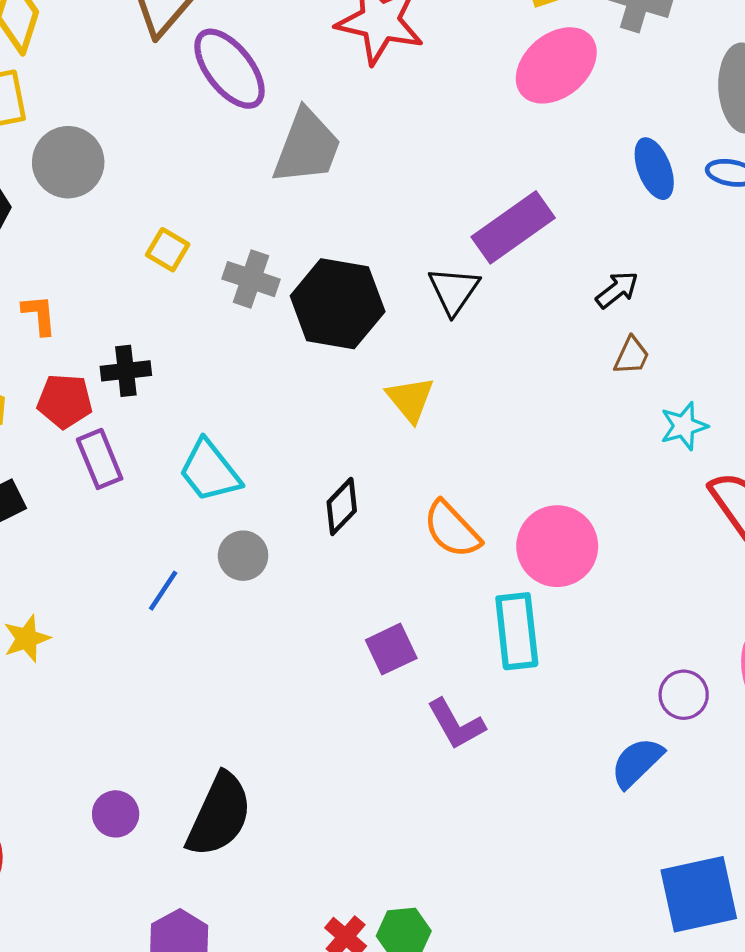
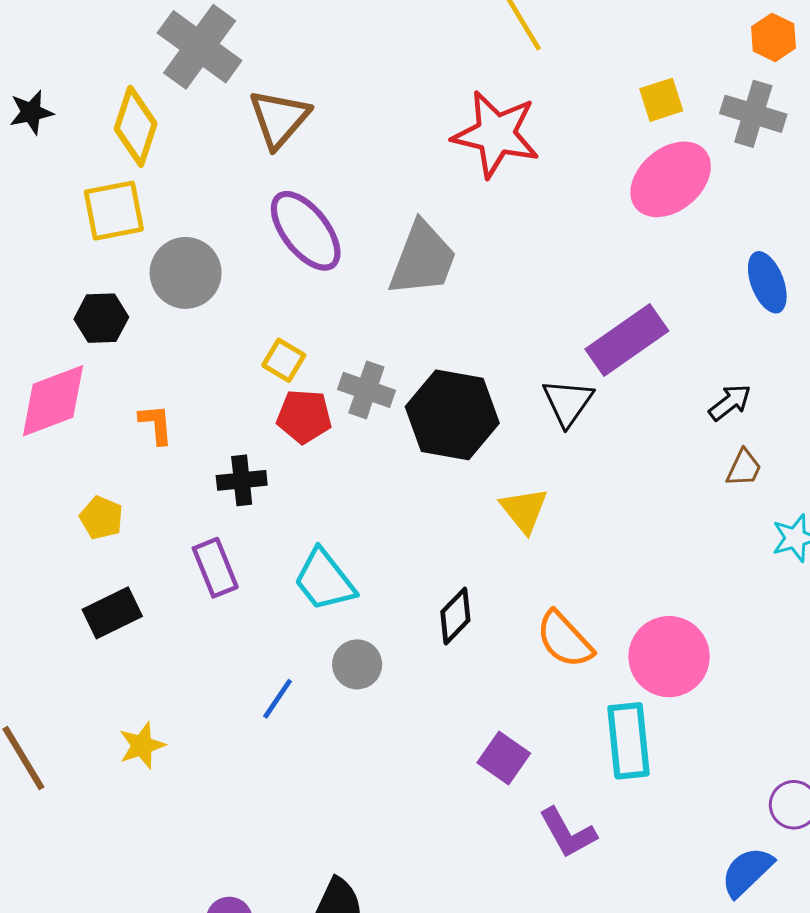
purple ellipse: (229, 69) -> (306, 231), moved
red pentagon: (65, 401) -> (304, 416), moved
purple square: (391, 649) -> (504, 758), turned -30

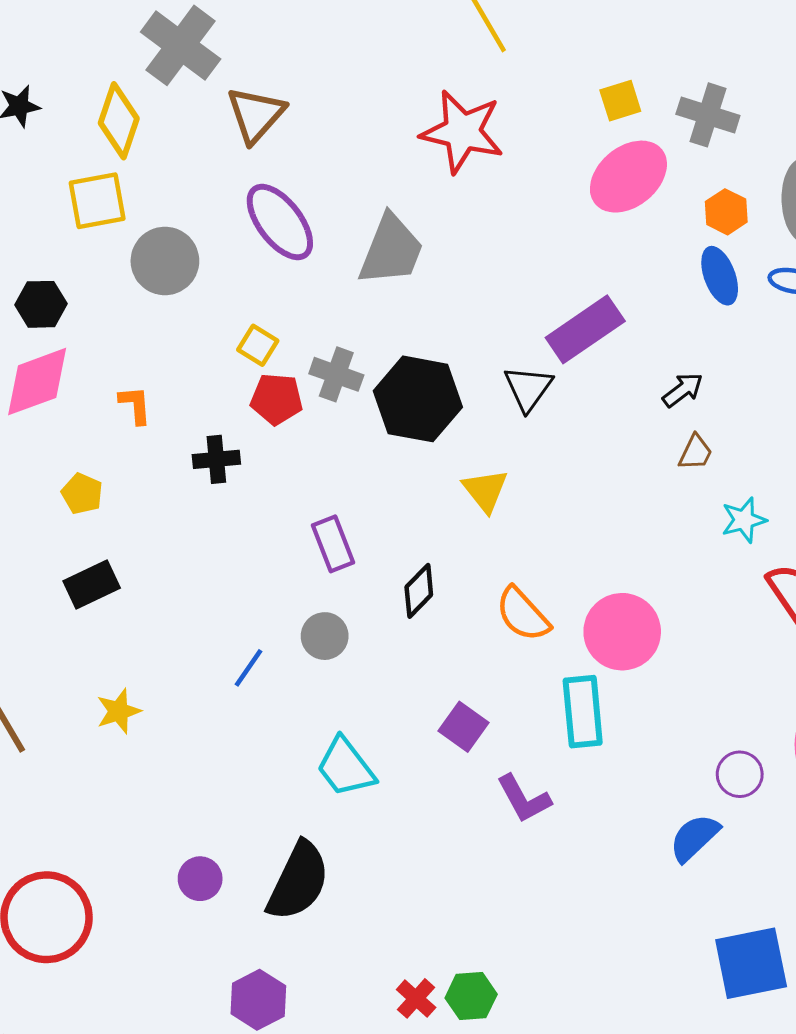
orange hexagon: (774, 37) -> (726, 212), moved
black hexagon: (101, 318) -> (41, 304), moved
purple rectangle: (215, 568) -> (333, 544), moved
cyan trapezoid: (324, 580) -> (346, 767), moved

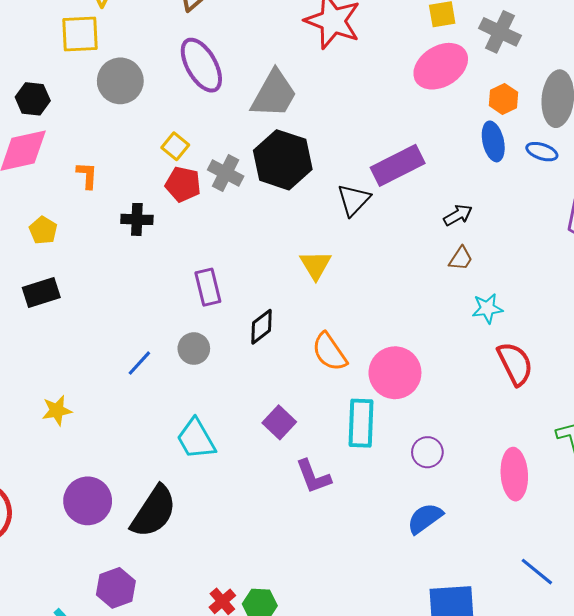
black hexagon: (418, 399) -> (283, 160), moved
yellow star: (119, 711) -> (57, 410), moved
purple circle: (740, 774) -> (427, 452), moved
purple circle: (200, 879) -> (88, 501), size x1.6

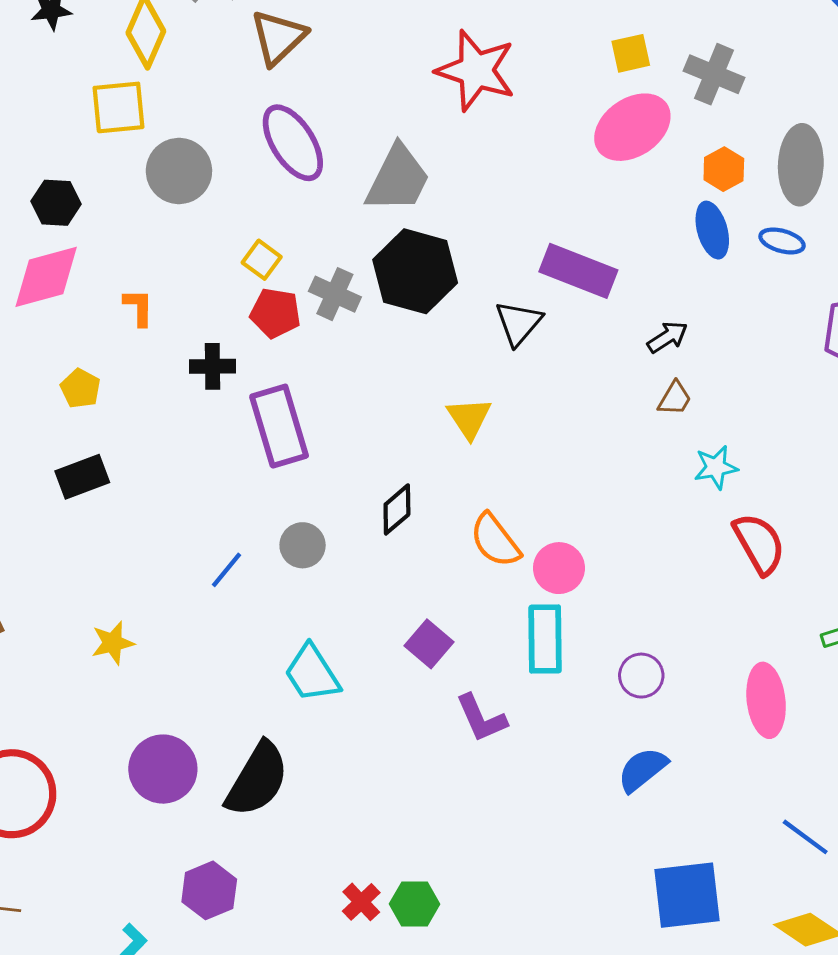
purple rectangle: (398, 165) -> (578, 271), turned 51
purple rectangle: (208, 287) -> (279, 426), moved, size x1.5
pink circle: (395, 373) -> (559, 568), moved, size x0.7

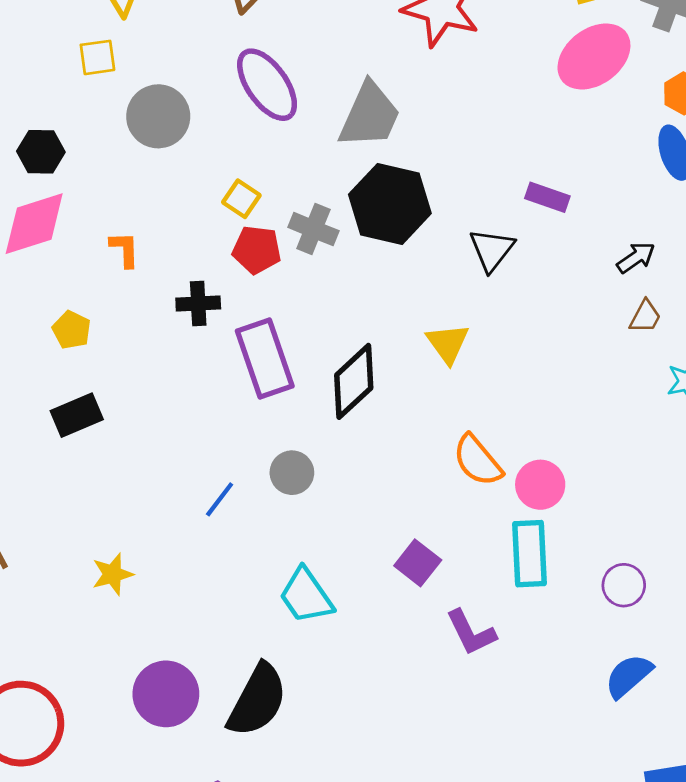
yellow square: (119, 107) -> (97, 57), size x0.7
purple rectangle: (578, 271) -> (547, 197), size x0.6
black diamond: (397, 509) -> (354, 381), moved, size x1.5

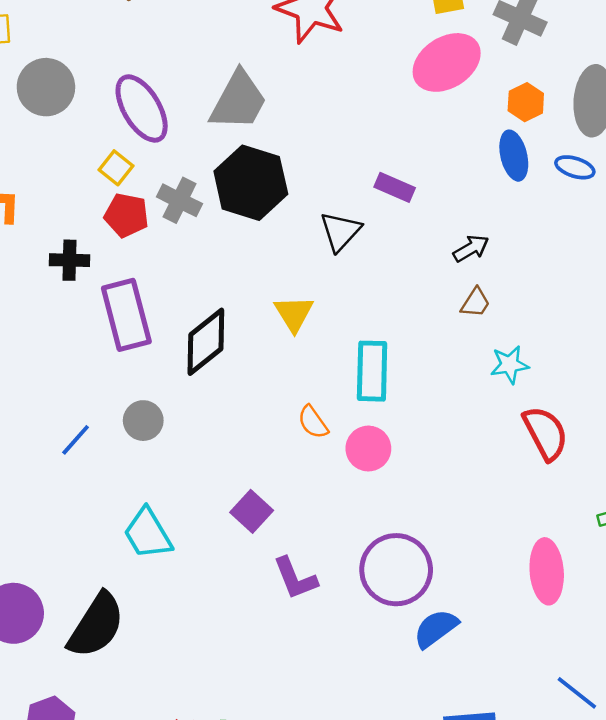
purple ellipse: (267, 85) -> (142, 108), moved
orange semicircle: (478, 460) -> (313, 422), size x0.7
cyan rectangle: (530, 554) -> (372, 371), moved
purple circle: (624, 585) -> (396, 570), moved, size x1.8

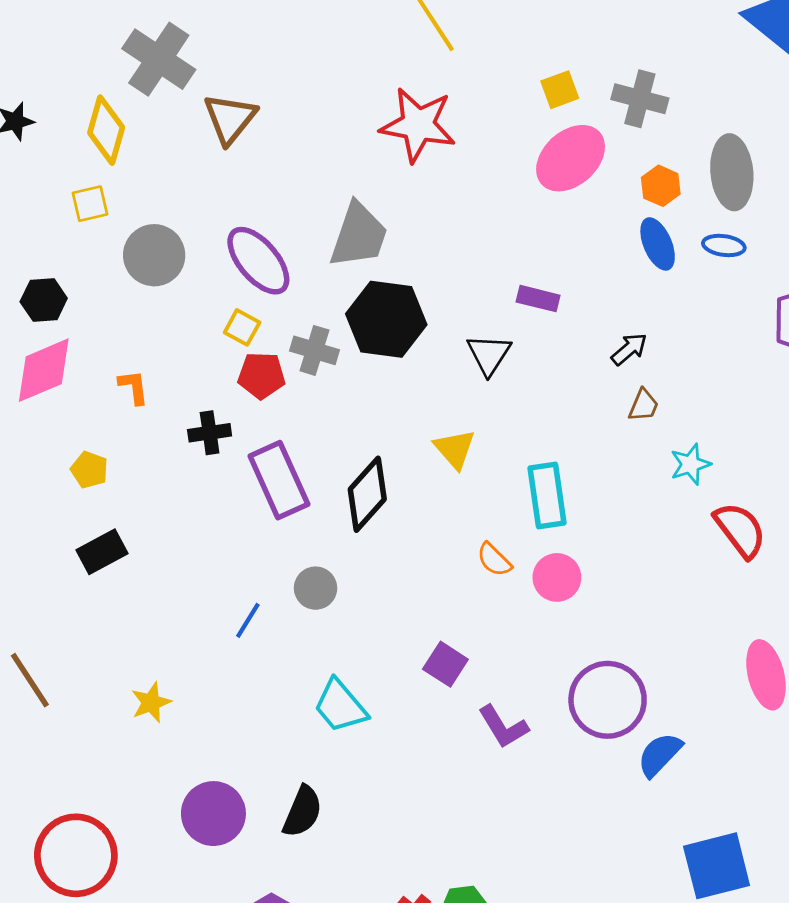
black semicircle: (96, 625) -> (302, 811), size x0.7

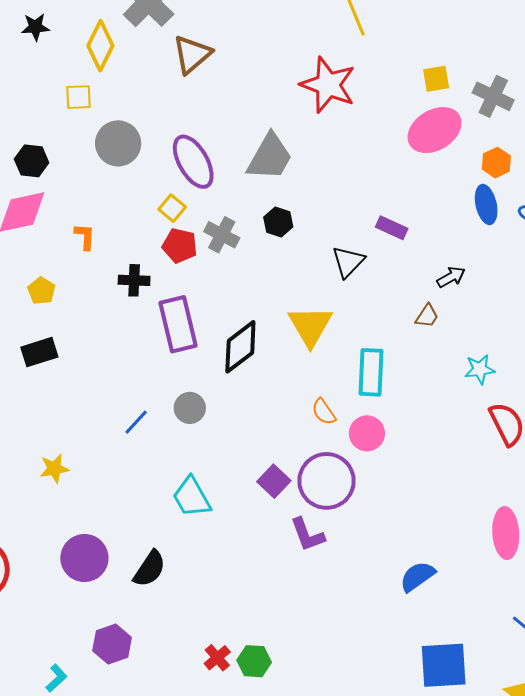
black hexagon: (386, 319) -> (278, 222), size x0.5
brown trapezoid: (644, 405) -> (427, 316), moved
yellow triangle: (455, 449) -> (310, 326), size x1.4
purple circle: (608, 700) -> (327, 481), moved

